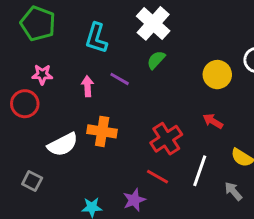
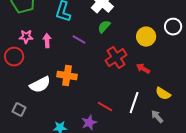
pink arrow: (87, 86) -> (47, 41), moved
red cross: (166, 139) -> (116, 58), moved

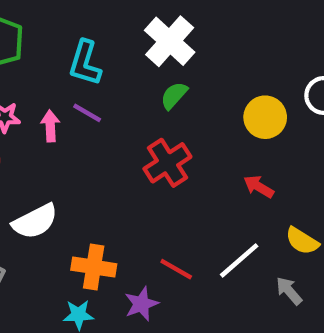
purple line: (79, 40) -> (87, 113), moved
red cross: (116, 58) -> (167, 163), moved
orange cross: (67, 76) -> (94, 267), moved
white line: (134, 103) -> (239, 260), turned 30

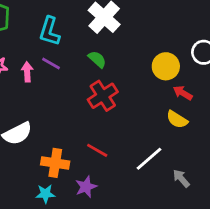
green semicircle: (174, 95) -> (97, 59), moved, turned 90
red arrow: (259, 187) -> (183, 93), moved
yellow semicircle: (302, 241) -> (177, 120), moved
red line: (176, 269) -> (97, 150), moved

